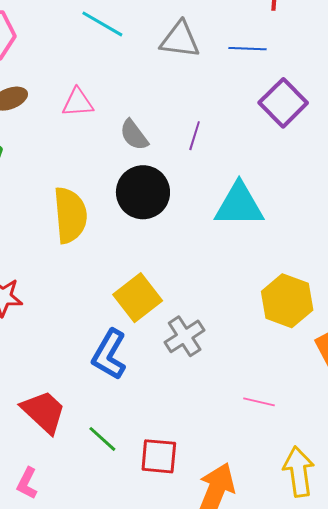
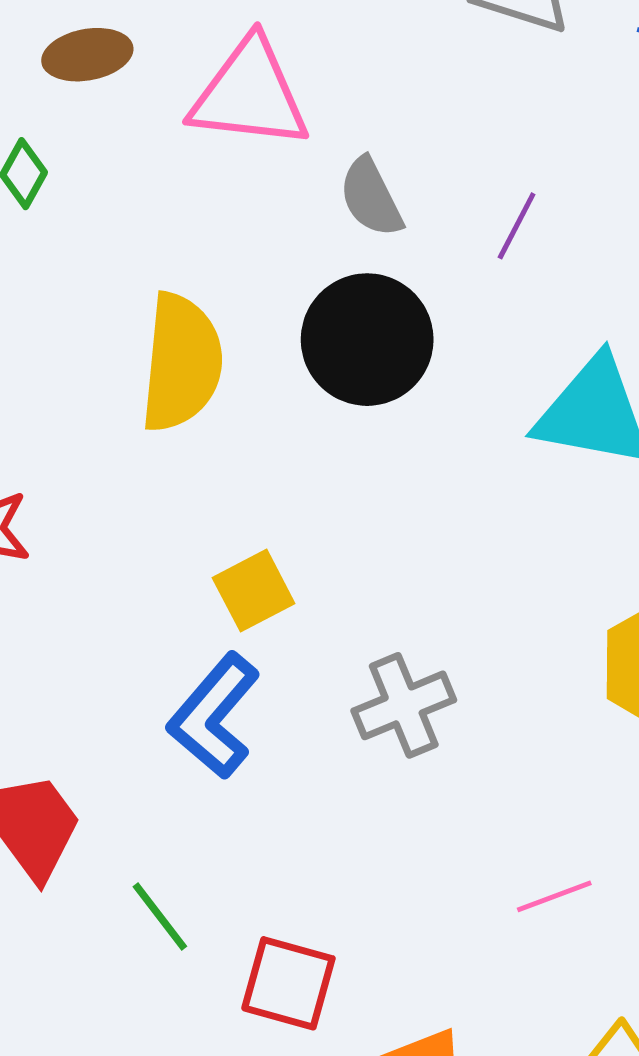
pink triangle: (78, 102) -> (249, 94), size x1.6
yellow square: (138, 298) -> (254, 591), moved, size x0.7
pink line: (259, 402) -> (554, 896), turned -44

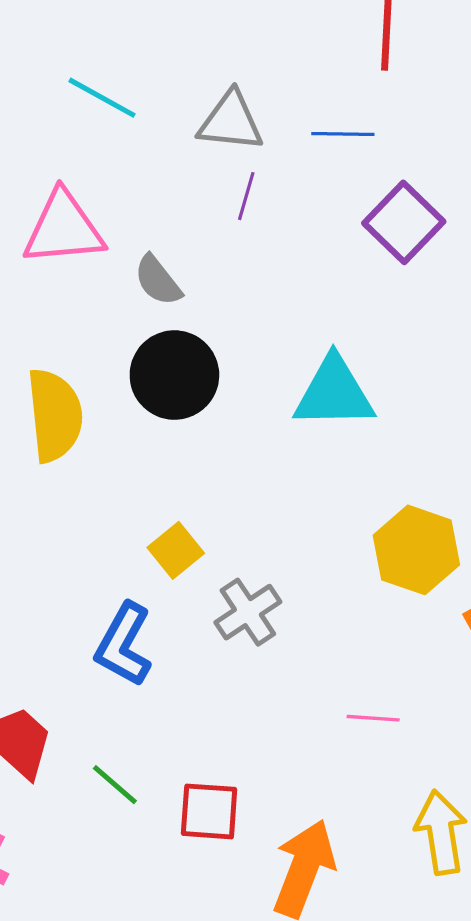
purple line: (517, 226) -> (246, 196), moved
yellow square: (254, 591) -> (176, 550), moved
pink line: (554, 896) -> (373, 718), turned 36

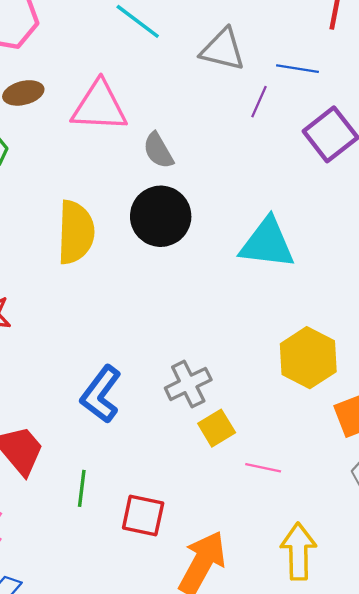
purple line: (246, 196) -> (259, 102), moved
yellow square: (176, 550) -> (217, 428), moved
green line: (115, 785) -> (82, 488), turned 48

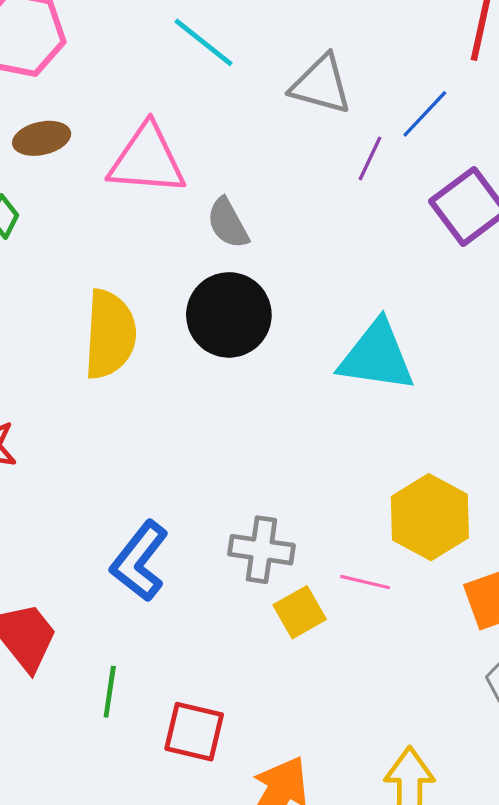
blue line: (298, 69) -> (425, 114), turned -57
gray cross: (188, 384) -> (262, 550), turned 33
pink line: (263, 468) -> (365, 582), moved

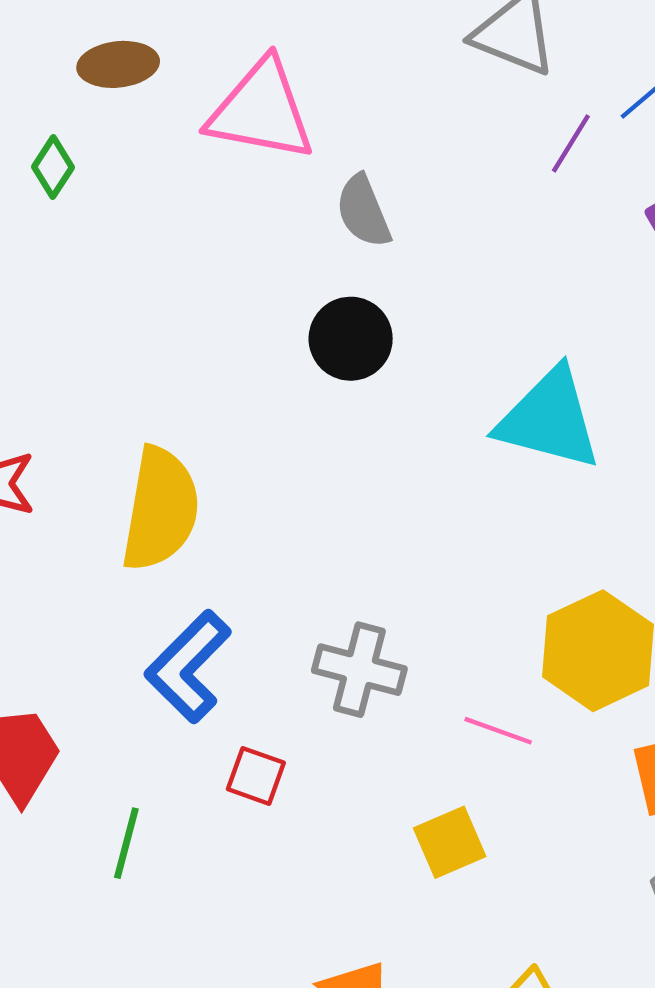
black circle: (229, 315) -> (351, 339), size x0.7
yellow semicircle: (110, 334) -> (160, 509), moved
yellow square: (300, 612) -> (450, 842), moved
red square: (194, 732) -> (256, 776), moved, size x0.7

